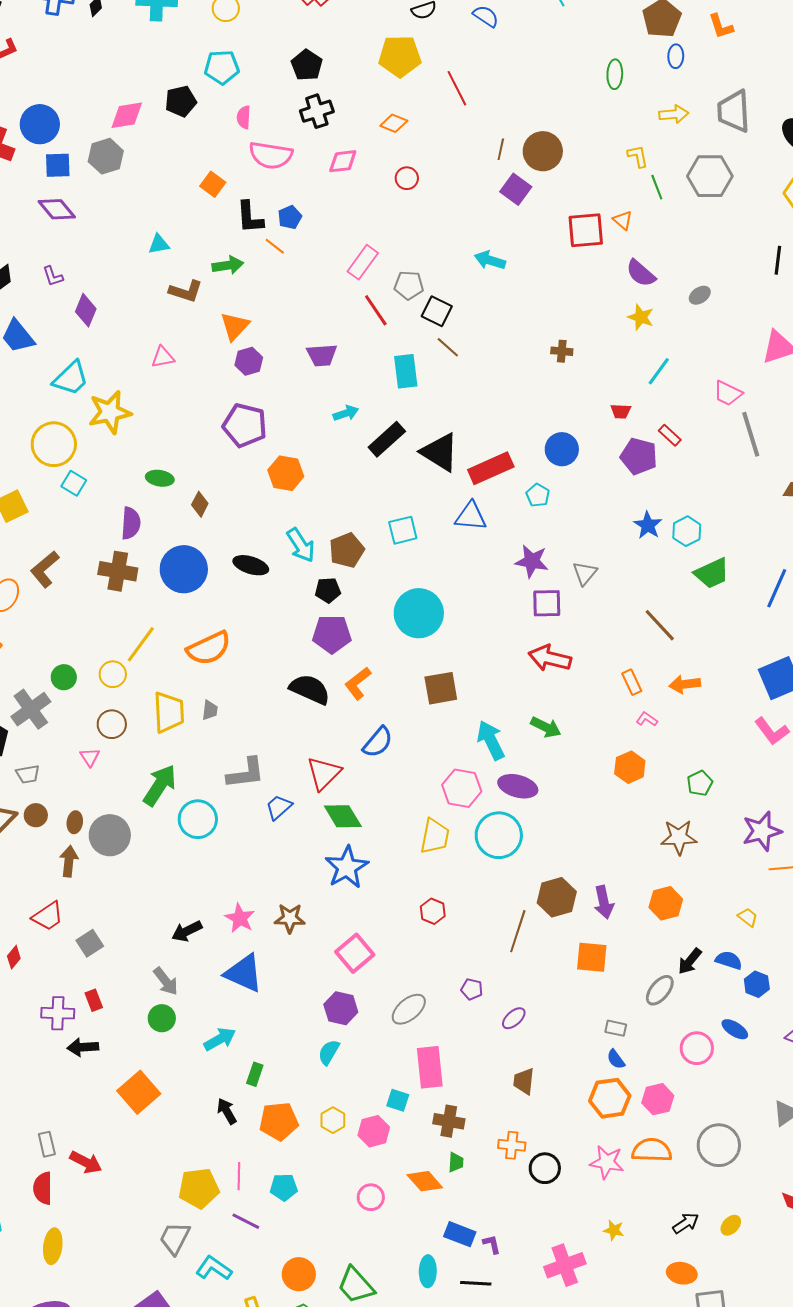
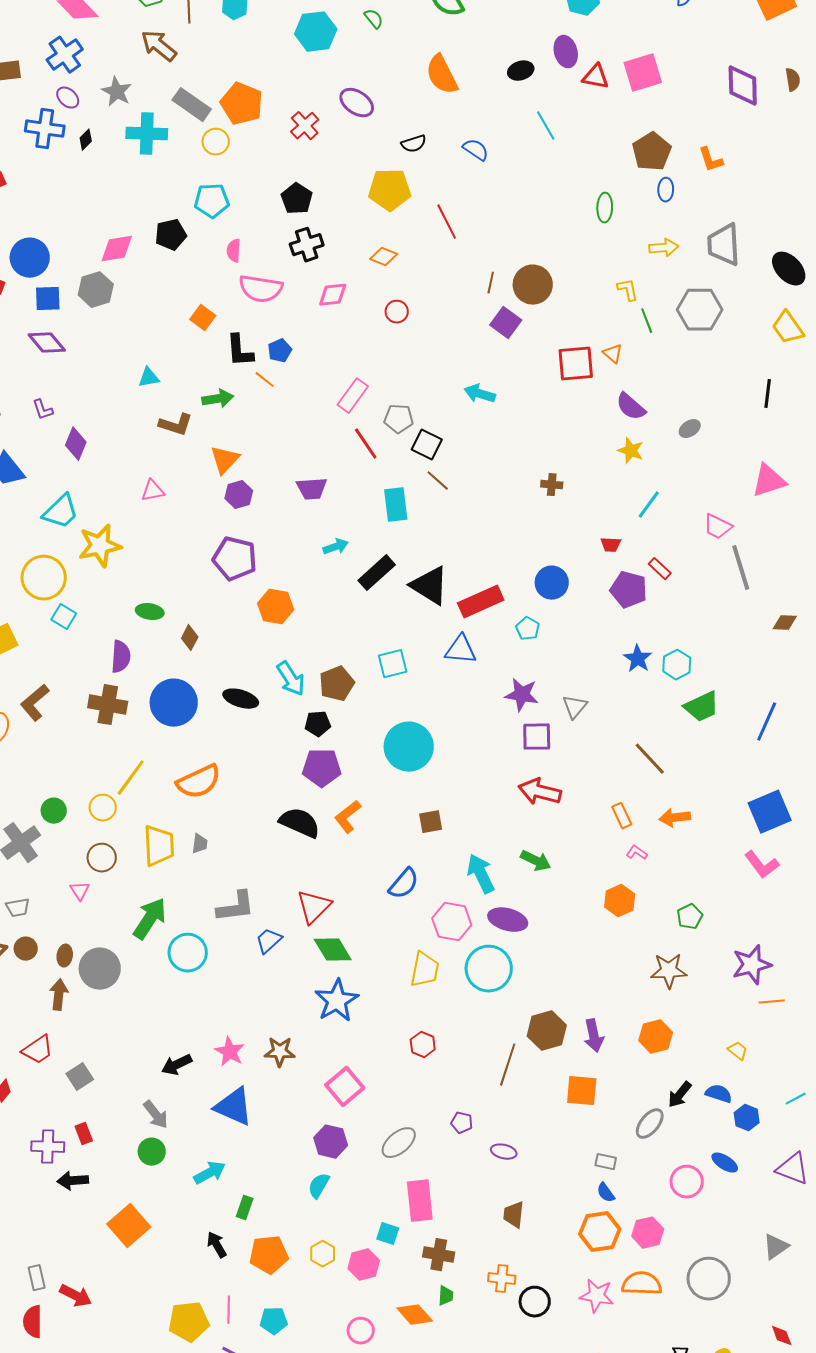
brown square: (441, 688) -> (431, 822), size x0.7
blue semicircle: (378, 742) -> (404, 884), moved
purple ellipse: (514, 1018) -> (504, 1152), turned 55

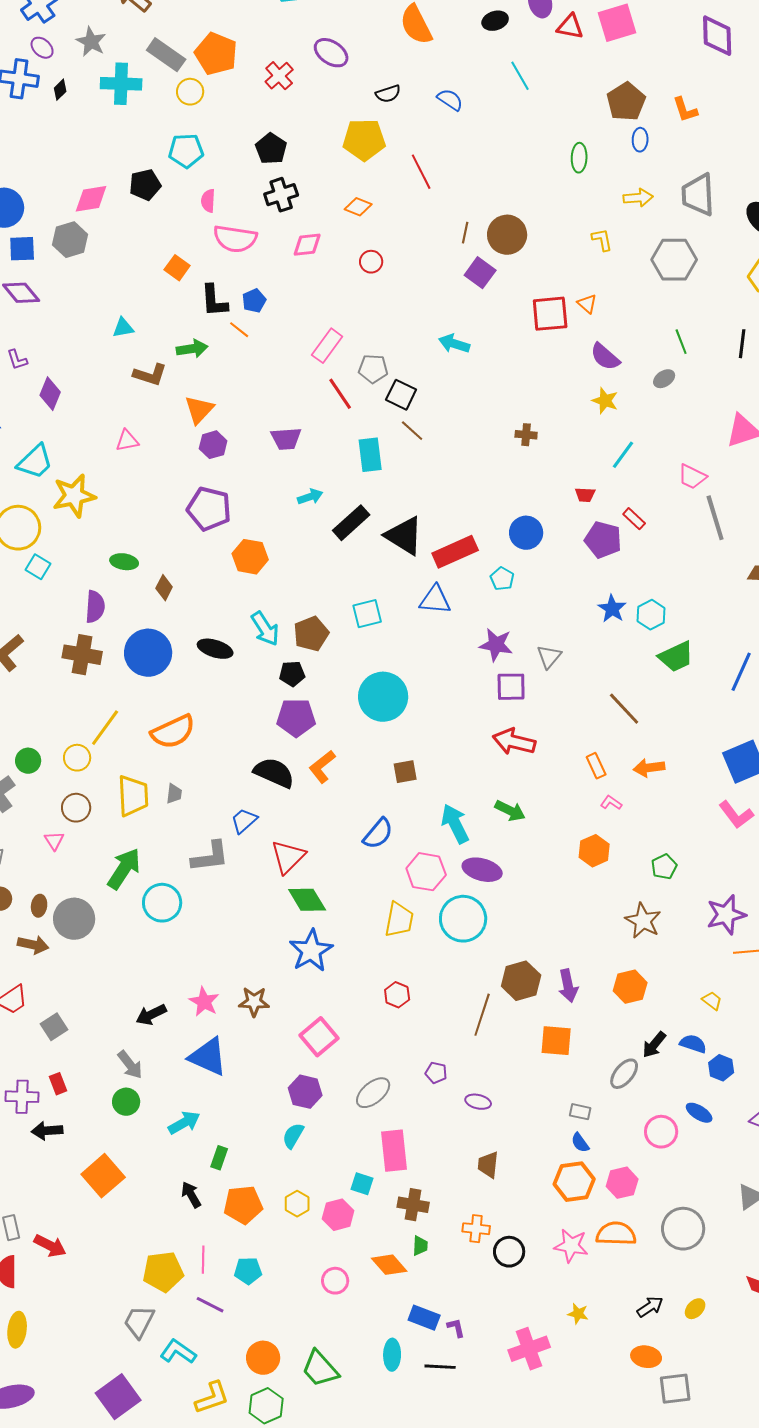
green line: (647, 321) -> (681, 342), moved
blue trapezoid: (269, 941) -> (244, 821), moved
brown star: (669, 971) -> (643, 921), turned 30
brown arrow: (59, 995) -> (33, 945), turned 96

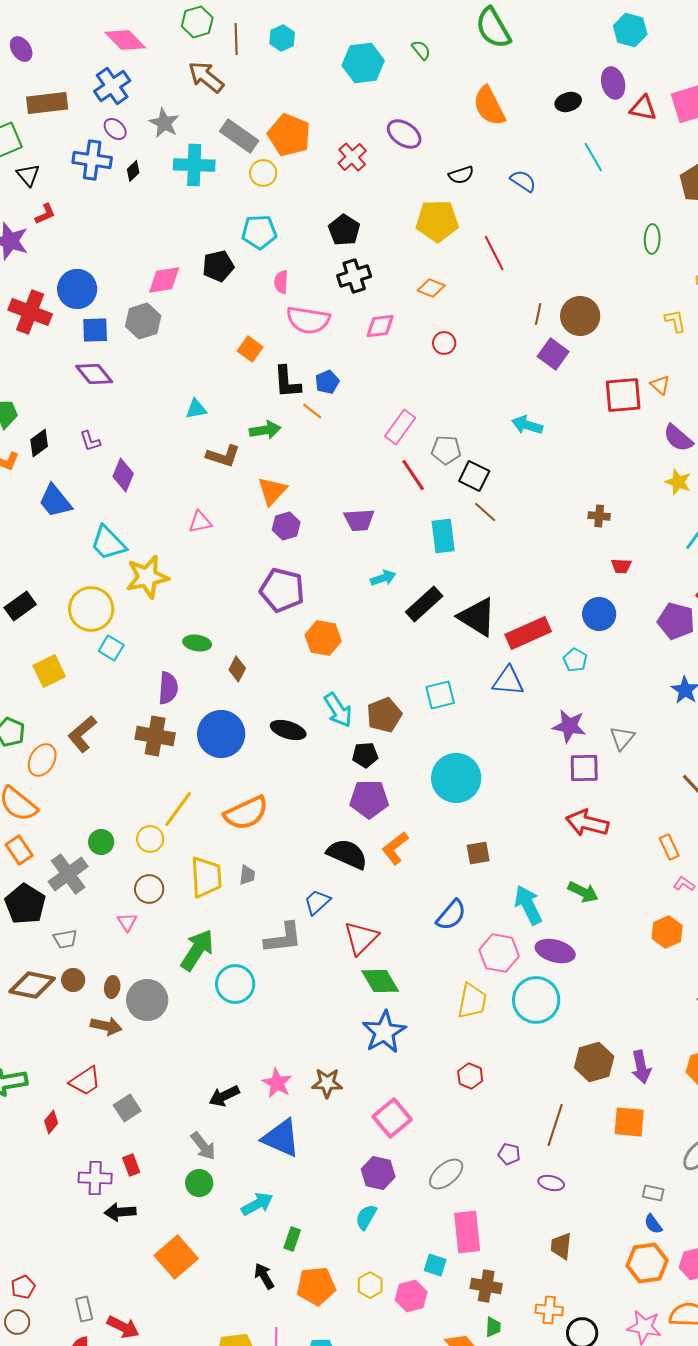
cyan trapezoid: (35, 462) -> (108, 543), turned 90
red trapezoid: (585, 495) -> (621, 566), moved
brown line: (482, 1015) -> (555, 1125), moved

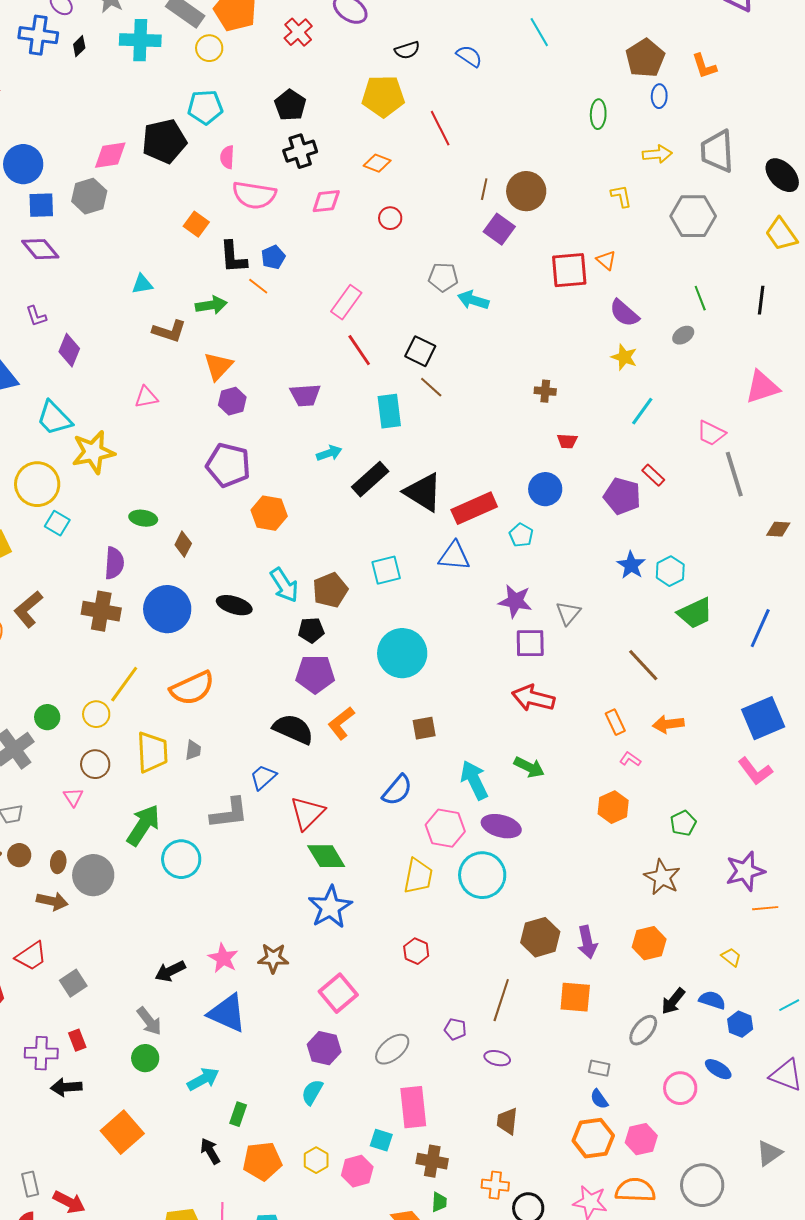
black pentagon: (218, 266) -> (164, 141), size x1.4
gray pentagon: (446, 450) -> (443, 277), moved

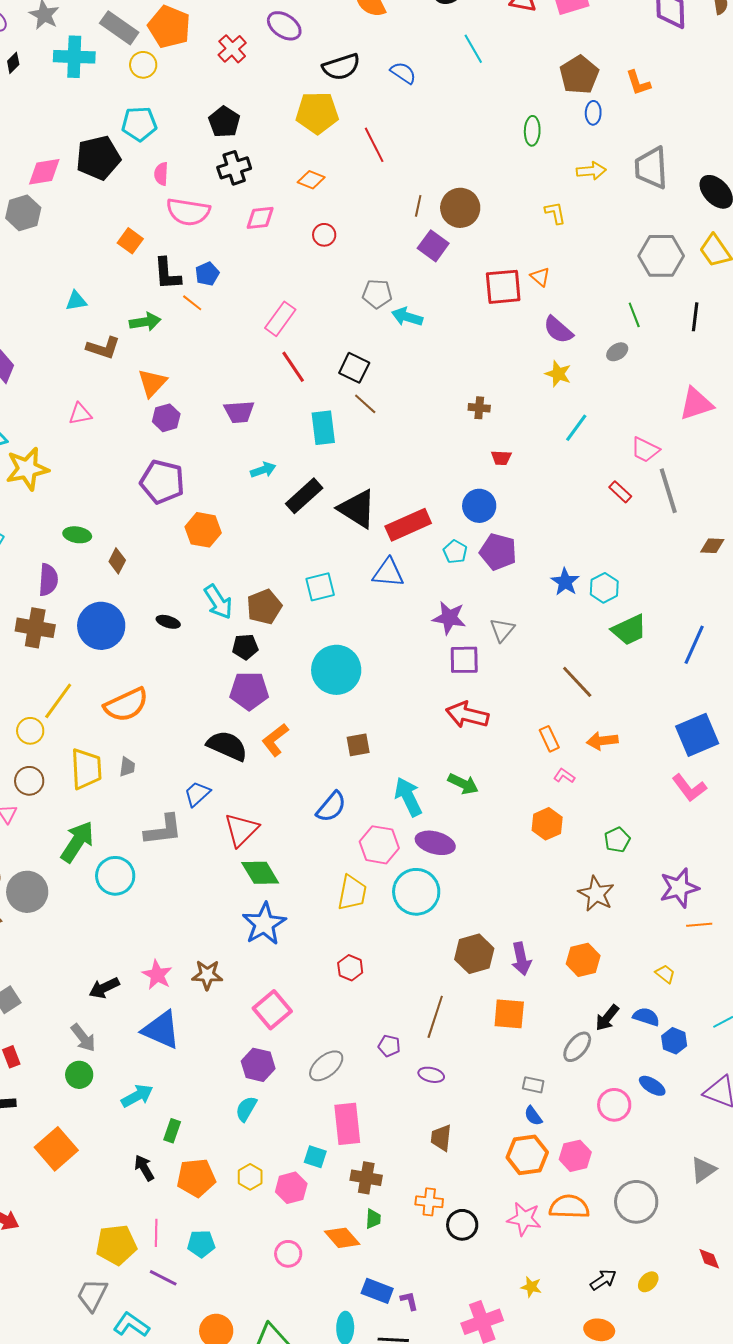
black semicircle: (407, 50) -> (341, 67), size x1.5
gray hexagon: (693, 216) -> (661, 256), moved
red rectangle: (653, 475) -> (620, 492), moved
purple pentagon: (622, 496) -> (498, 552), moved
black ellipse: (234, 605) -> (168, 622), size x0.7

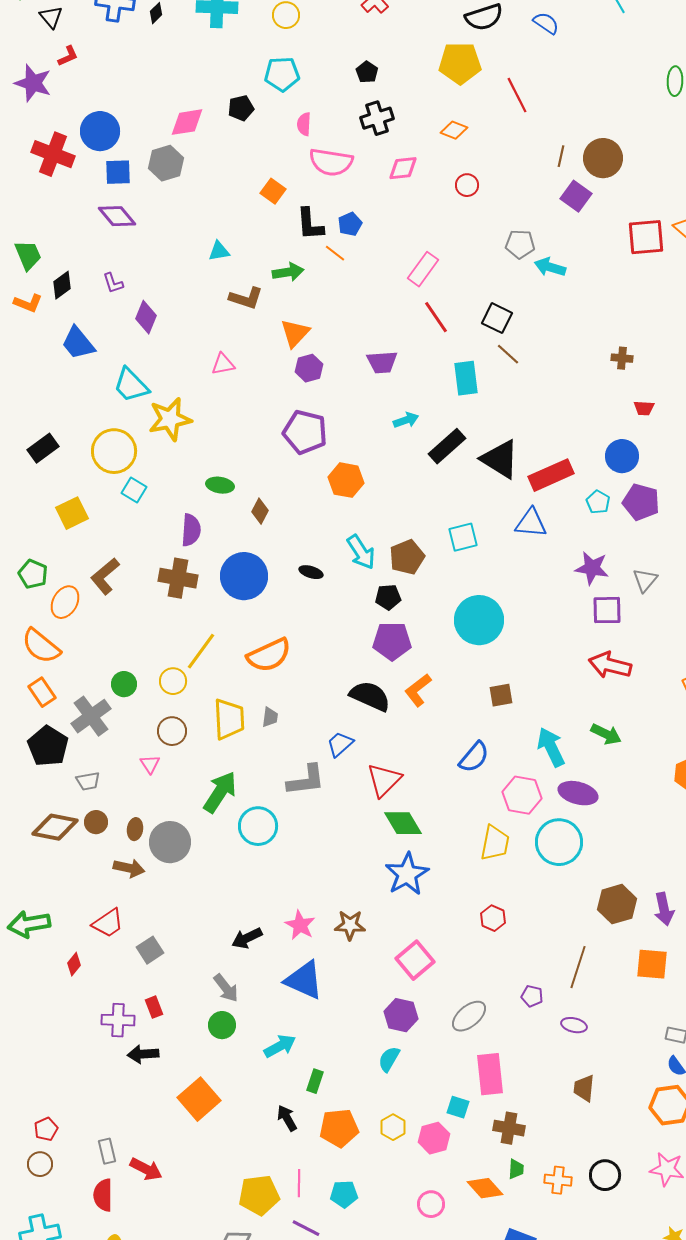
black pentagon: (224, 122) -> (367, 72), size x0.7
black pentagon: (98, 158) -> (241, 108), size x0.6
orange cross: (429, 1202) -> (558, 1180), moved

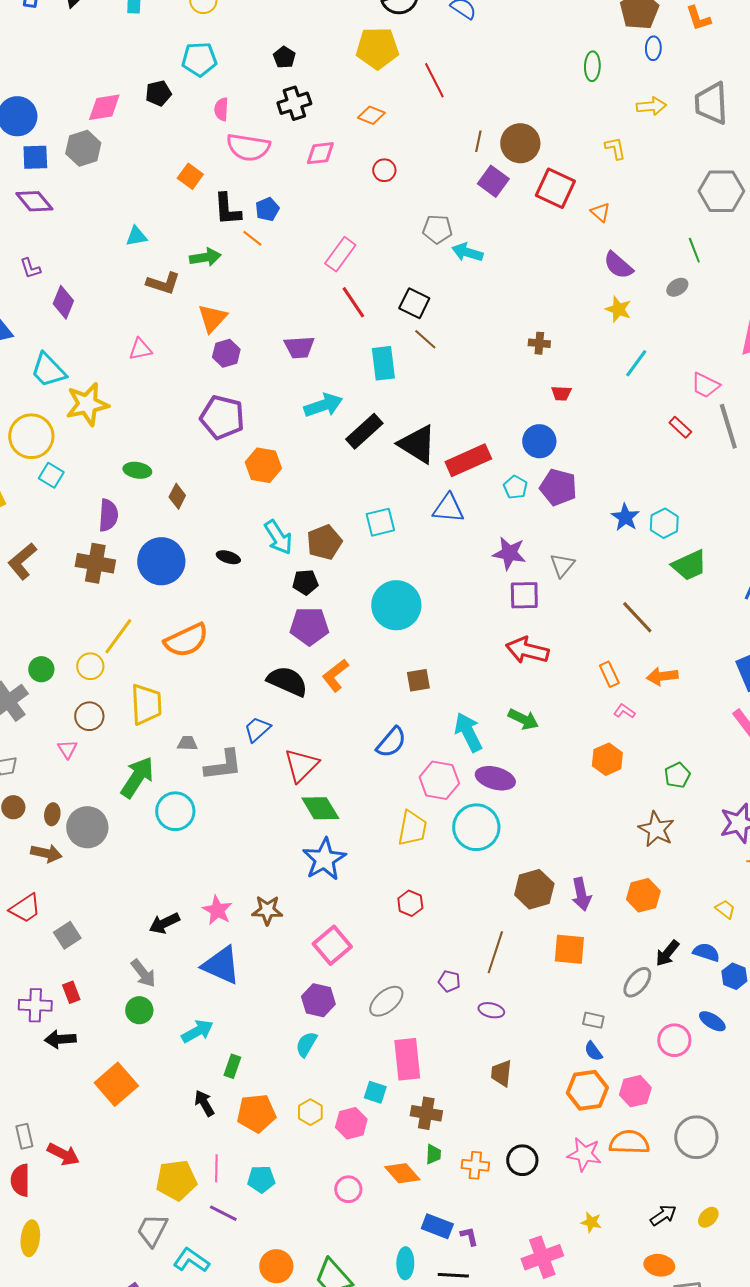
red square: (646, 237) -> (555, 188), moved, turned 30
cyan arrow: (406, 420) -> (323, 405), size x1.5
gray trapezoid: (270, 717) -> (187, 743), moved, turned -95

